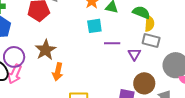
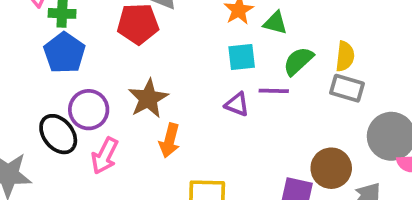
green semicircle: (141, 12) -> (298, 61), moved, turned -66
purple triangle: (134, 54) -> (237, 104), moved, turned -40
pink arrow: (15, 74) -> (105, 156), moved

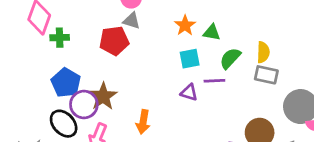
blue pentagon: (64, 53) -> (66, 83), moved
brown star: (148, 98) -> (103, 96), moved

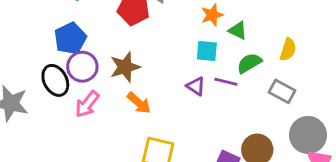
yellow semicircle: (263, 52) -> (288, 50), moved
brown star: (103, 96) -> (125, 67), moved
orange arrow: (143, 122) -> (139, 103), turned -75

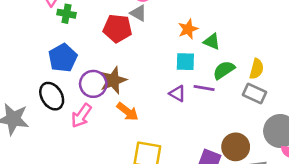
yellow semicircle: (288, 50) -> (257, 69), moved
purple circle: (82, 67) -> (93, 84), moved

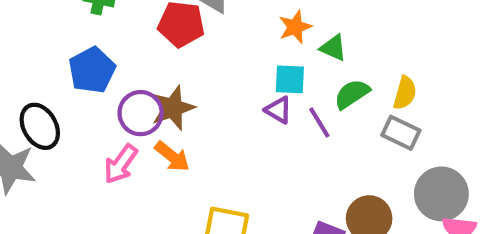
purple line: (204, 88) -> (319, 122), turned 48
purple triangle: (177, 94) -> (278, 110), moved
black ellipse: (52, 96) -> (40, 126), moved
orange arrow: (128, 112) -> (172, 156), moved

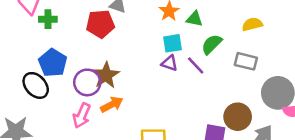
yellow semicircle: (405, 93) -> (252, 24), moved, turned -108
black ellipse: (40, 126) -> (36, 85), moved
orange arrow: (172, 156) -> (112, 104), turned -55

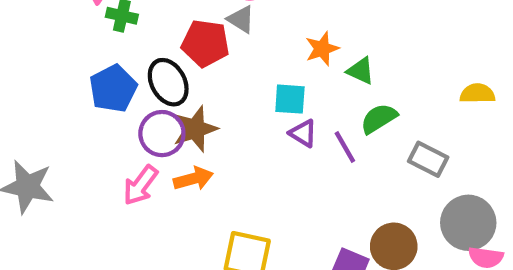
yellow semicircle: (252, 24) -> (477, 94), moved
cyan square: (173, 43) -> (290, 99), moved
black ellipse: (36, 85) -> (168, 82), moved

